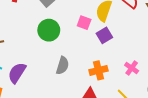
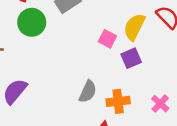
green circle: (49, 30) -> (32, 22), moved
gray semicircle: (62, 66) -> (88, 92), moved

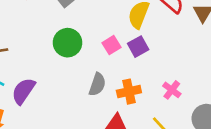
green circle: (32, 22) -> (68, 43), moved
pink square: (107, 39) -> (111, 45), moved, turned 36

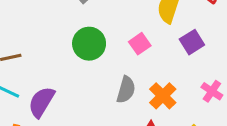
purple square: (138, 47) -> (192, 42), moved
orange cross: (129, 92) -> (163, 96), turned -30

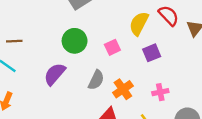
pink cross: (212, 91) -> (160, 92), turned 35
purple semicircle: (41, 102) -> (55, 74), moved

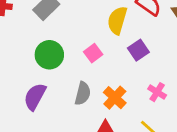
pink cross: (160, 92) -> (157, 92), turned -35

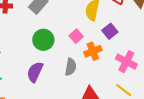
pink cross: (157, 92) -> (126, 62), size x1.5
orange cross: (115, 98) -> (93, 51), moved, turned 30

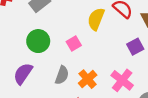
purple square: (110, 31) -> (135, 47), moved
orange cross: (93, 51) -> (88, 79), moved, turned -30

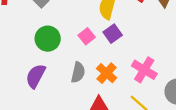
purple square: (135, 47) -> (113, 34), moved

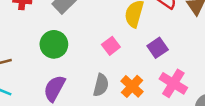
purple square: (113, 34) -> (158, 48), moved
green circle: (48, 39) -> (54, 44), moved

